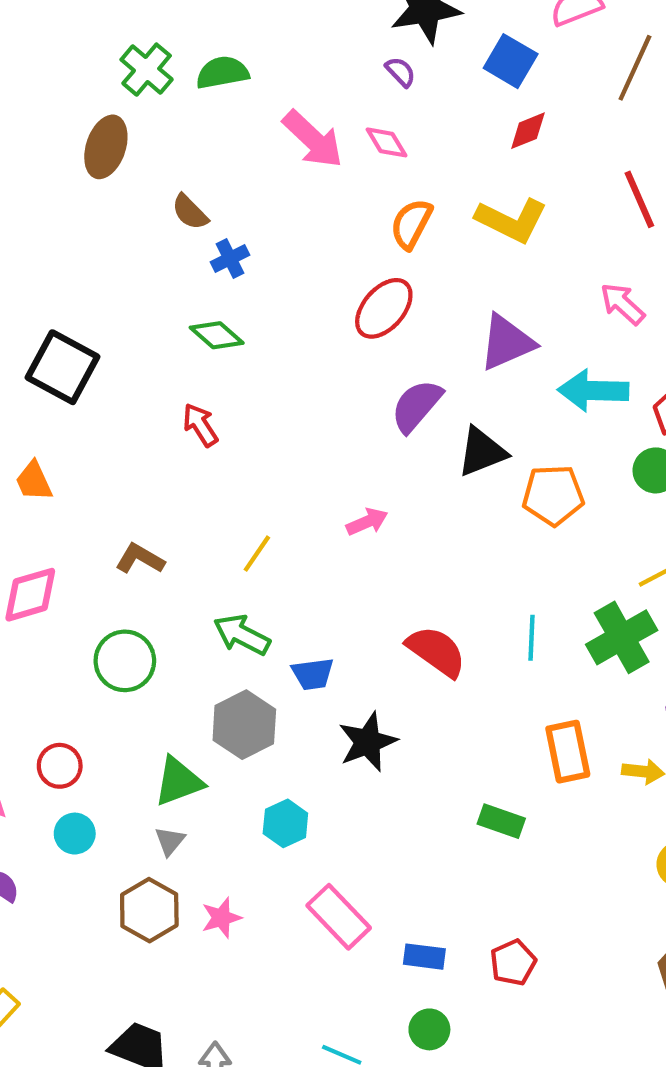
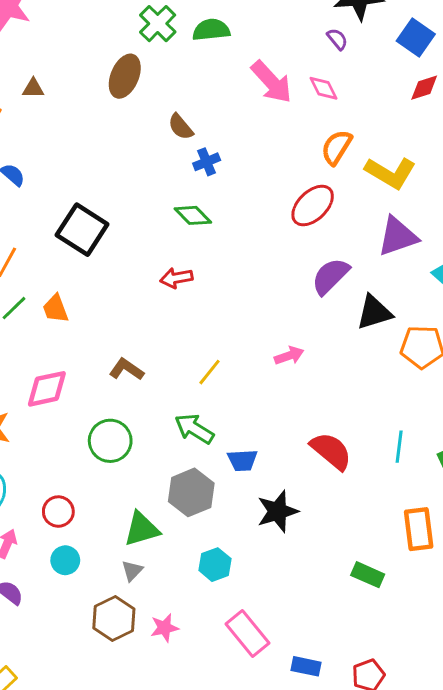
yellow L-shape: (512, 220) -> (390, 173), moved
red arrow: (200, 425) -> (176, 278), turned -72

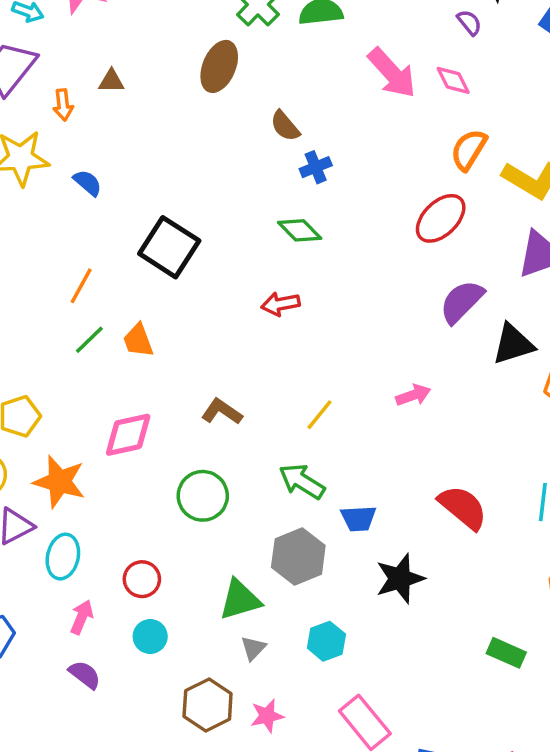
gray triangle: (132, 571) -> (253, 648), moved

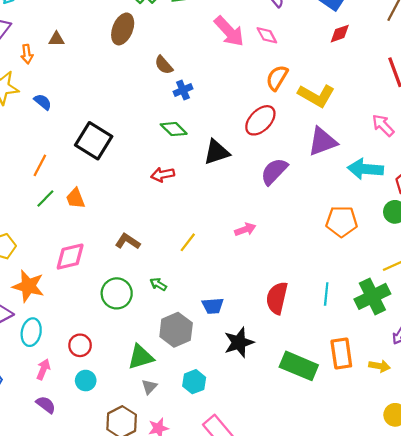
black triangle: (513, 344) -> (217, 152), moved
green arrow: (302, 481) -> (158, 284), moved, size x0.6
red semicircle: (463, 507) -> (277, 298), turned -116
green rectangle: (506, 653) -> (299, 366), moved, size x1.6

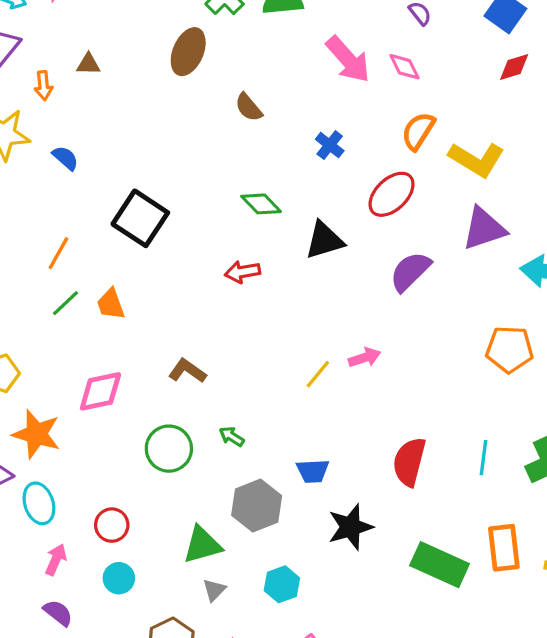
blue cross: (183, 90) -> (330, 145), moved, turned -30
yellow line: (188, 242) -> (318, 374), moved
cyan ellipse: (31, 332) -> (39, 503), turned -32

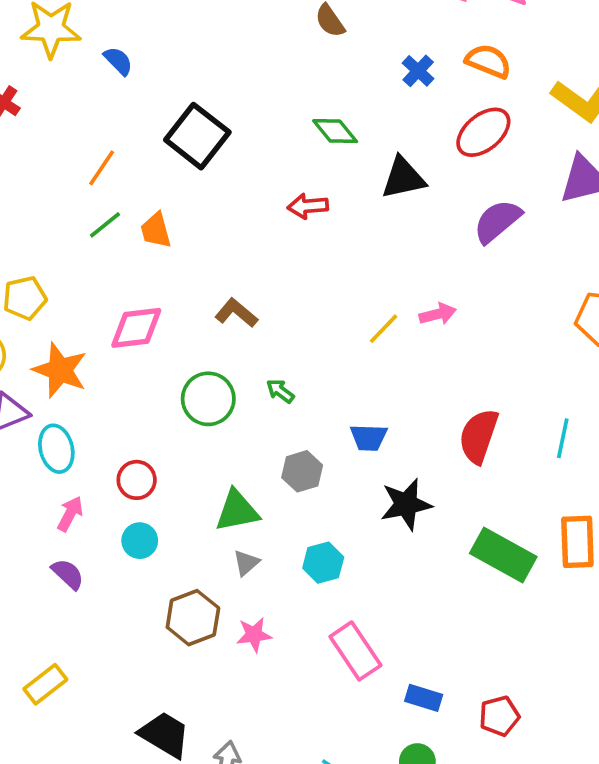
orange semicircle: (418, 131) -> (488, 61), moved, turned 75
gray hexagon: (257, 506) -> (302, 471), size x0.7

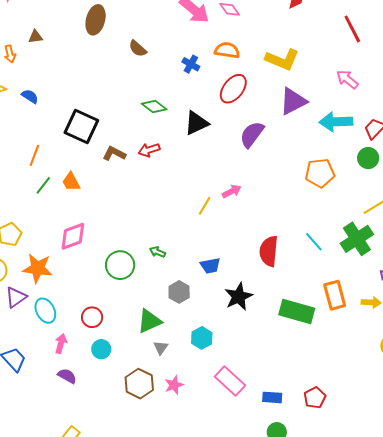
brown L-shape: (236, 313) -> (114, 154), moved
cyan line: (563, 438) -> (314, 242), turned -40

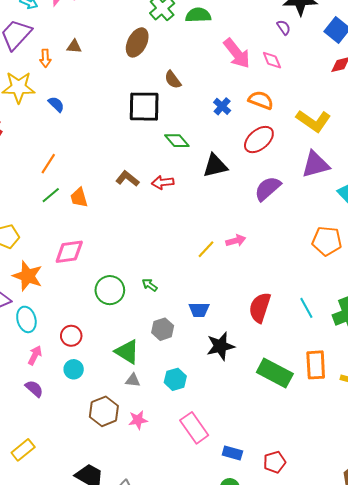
black square: (81, 126) -> (144, 107), moved, turned -36
green triangle: (149, 321) -> (127, 352), turned 44
gray triangle: (161, 348) -> (133, 380), turned 49

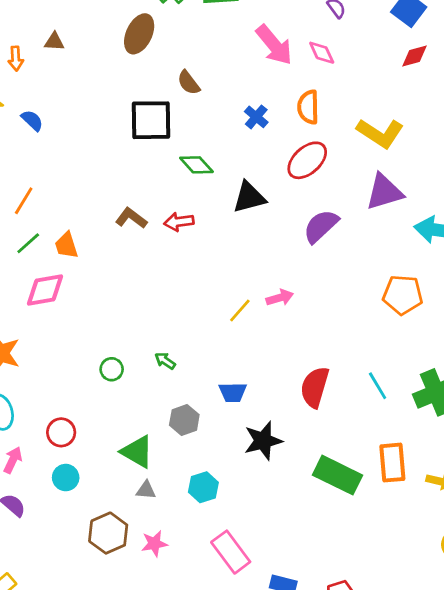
orange semicircle: (261, 100) -> (308, 107), turned -110
pink diamond: (69, 252) -> (45, 290), moved
green circle: (110, 290) -> (112, 369), size x0.6

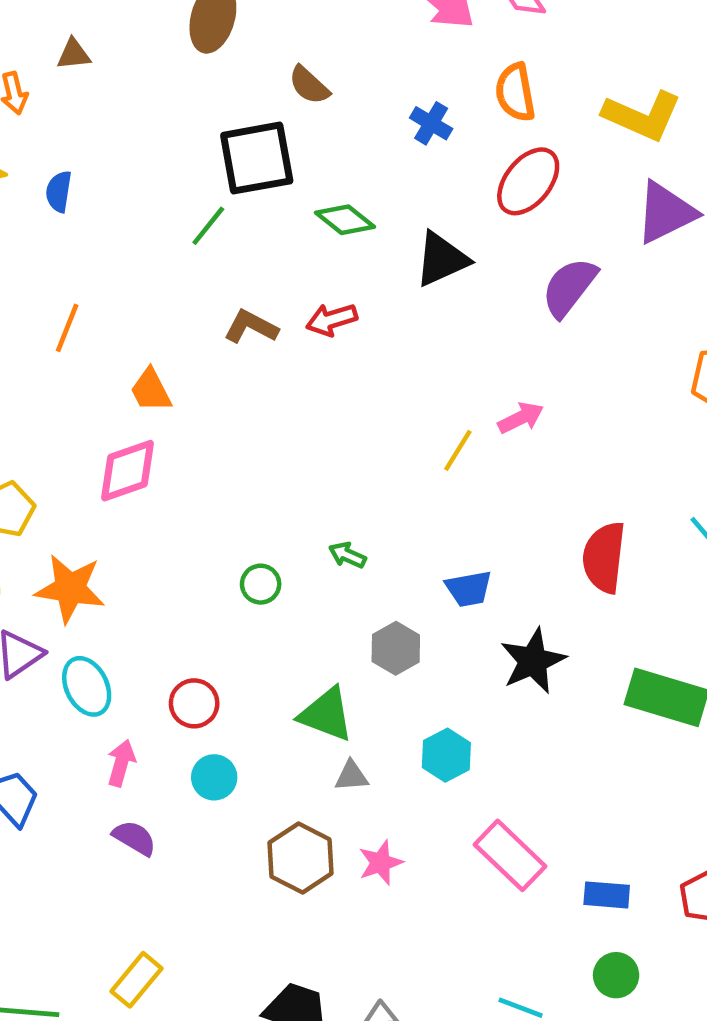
blue semicircle: (32, 120) -> (59, 192), turned -115
green line: (28, 243) -> (208, 226), moved

